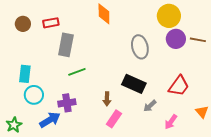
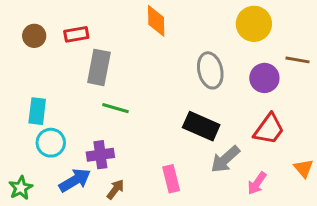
purple circle: (176, 39) -> (264, 78), moved
green line: (77, 72) -> (115, 108), turned 36
brown arrow: (107, 99) -> (115, 189), moved, turned -144
gray arrow: (150, 106) -> (225, 159), size x1.5
pink rectangle: (114, 119) -> (171, 179), turned -48

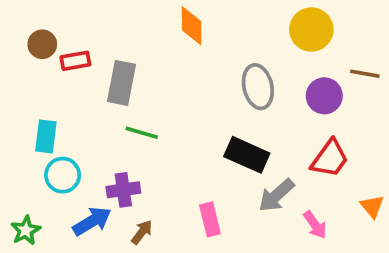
red rectangle: (76, 34) -> (75, 61), moved
pink arrow: (257, 183) -> (315, 225), turned -70

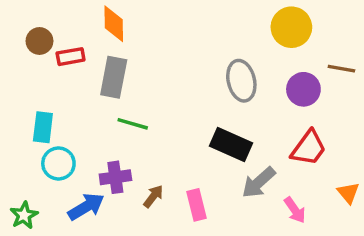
orange diamond: (192, 26) -> (114, 24), moved
brown arrow: (142, 232) -> (153, 196), moved

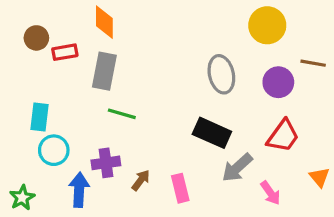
blue arrow: (86, 207) -> (79, 190), turned -56

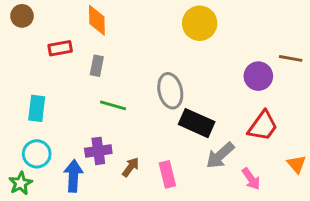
yellow circle: (267, 25) -> (200, 23), moved
brown circle: (36, 38) -> (22, 16), moved
gray rectangle: (104, 71) -> (97, 66), size x0.6
gray ellipse: (221, 74) -> (170, 91), moved
cyan circle: (54, 150) -> (37, 154), moved

